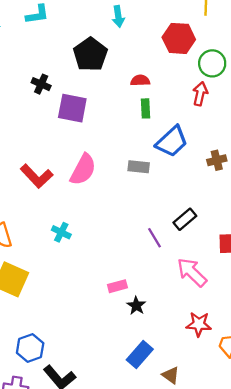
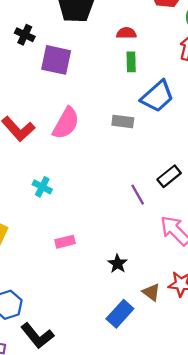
pink rectangle: (117, 286) -> (65, 242), moved
brown triangle: (171, 375) -> (151, 292), moved

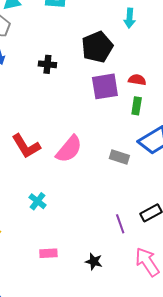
black cross: (25, 35) -> (47, 64), turned -30
purple square: (56, 60) -> (105, 86), moved, turned -32
black star: (118, 264) -> (94, 262), moved, turned -30

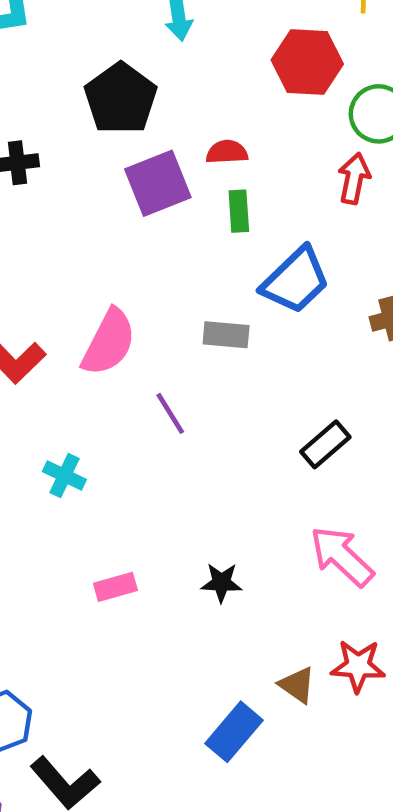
purple line: (120, 224) -> (170, 413), moved

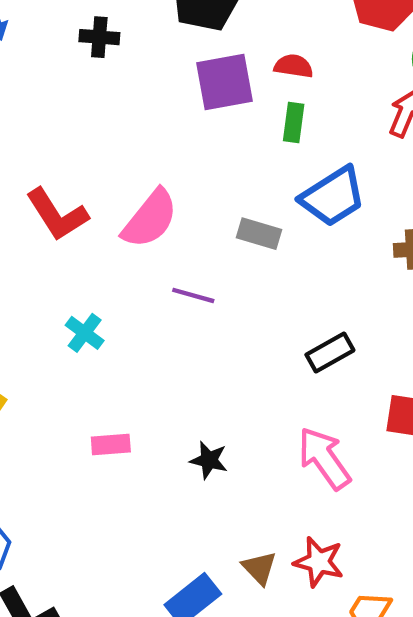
purple line: (170, 413) -> (193, 295), turned -54

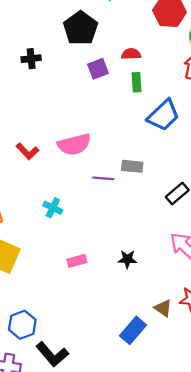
purple square: (224, 82) -> (98, 69), size x0.7
red L-shape: (57, 215) -> (27, 151), size x0.7
pink semicircle: (150, 219) -> (74, 144), turned 48
gray rectangle: (259, 234) -> (132, 166), moved

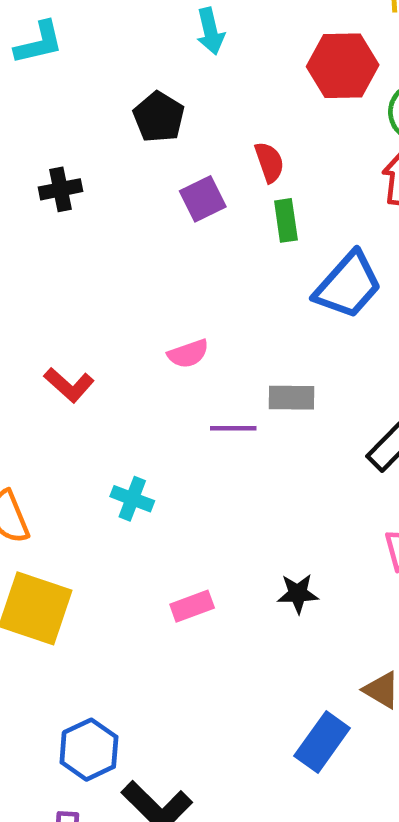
black pentagon: (81, 28) -> (159, 117), size x0.7
red semicircle: (131, 54) -> (269, 162), turned 78
pink semicircle: (74, 144) -> (188, 354), moved, size x0.6

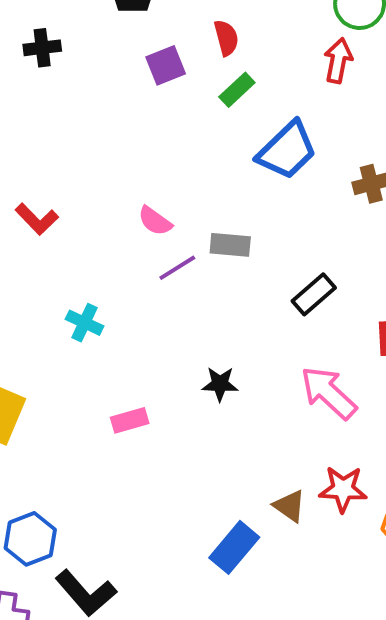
green rectangle: (286, 220) -> (237, 90), turned 51
pink semicircle: (188, 354) -> (155, 221), moved, turned 51
purple line: (233, 428) -> (177, 268), turned -36
black star: (298, 594) -> (220, 384), moved

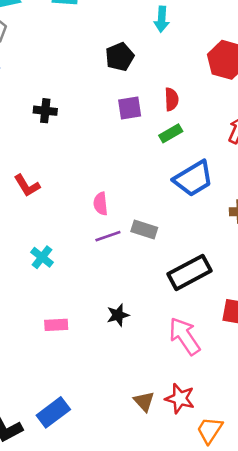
black cross: (42, 48) -> (45, 111), moved
pink semicircle: (155, 221) -> (101, 204), turned 35
black rectangle: (314, 294) -> (189, 272), size x1.5
black star: (220, 384) -> (118, 315), turned -30
blue rectangle: (234, 547) -> (53, 412), moved

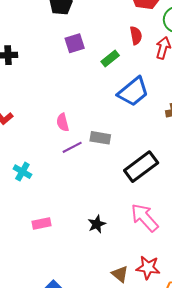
red semicircle: (172, 99) -> (136, 35), moved
black star: (118, 315) -> (97, 224), moved

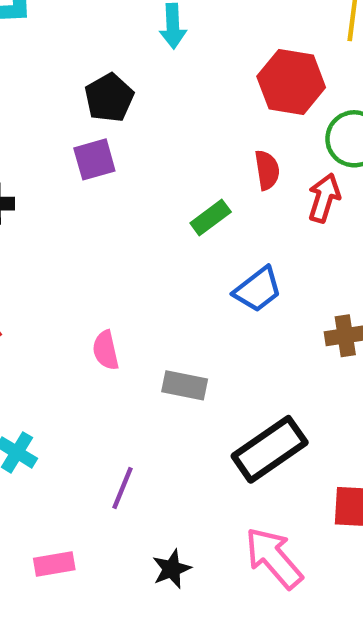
purple square: (75, 43) -> (94, 159), moved
blue trapezoid: (133, 92) -> (258, 289), size x0.7
purple line: (72, 147) -> (122, 488), moved, turned -42

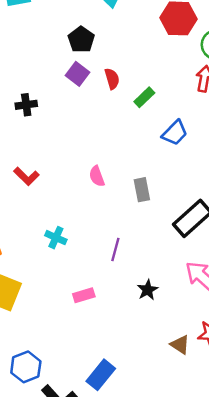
purple square: (94, 159) -> (78, 74), turned -30
red semicircle: (267, 170) -> (112, 79), moved
gray rectangle: (185, 385) -> (142, 190), turned 75

